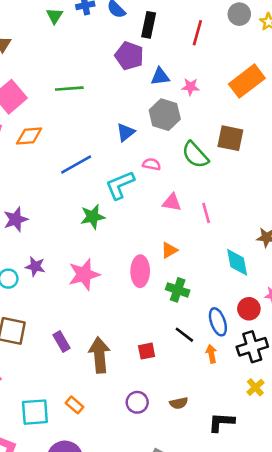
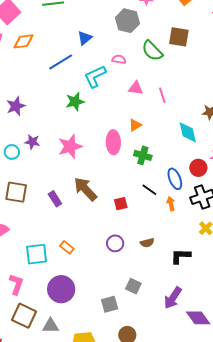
blue triangle: (126, 132) -> (85, 38), moved
brown arrow: (99, 355) -> (85, 189), moved, turned -36

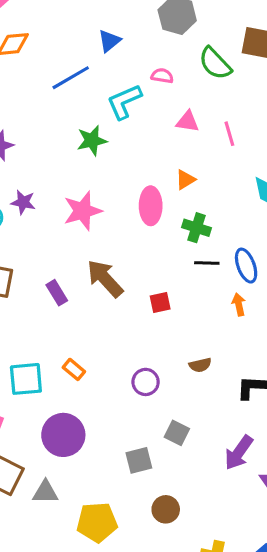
black line: (149, 190) -> (207, 263), moved, turned -35
purple circle: (115, 243) -> (146, 382), moved

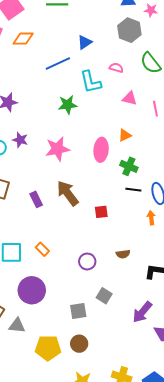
cyan L-shape: (124, 102) -> (91, 82), turned -85
brown circle: (166, 509) -> (79, 344), moved

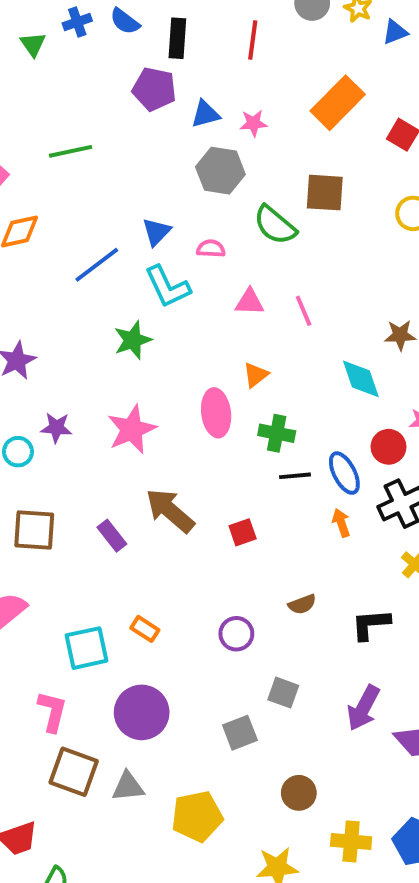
blue triangle: (85, 42) -> (156, 232), moved
brown circle: (79, 344) -> (299, 793), moved

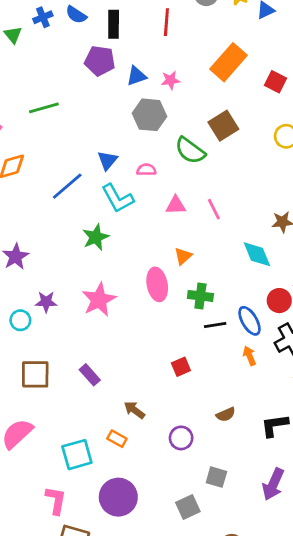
brown square: (325, 193) -> (223, 126), turned -32
brown arrow: (170, 511) -> (134, 410), moved, size x0.6

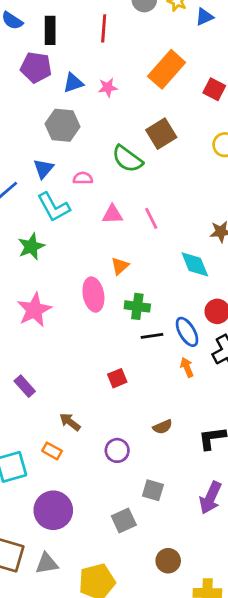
gray hexagon: (150, 115) -> (63, 125), moved

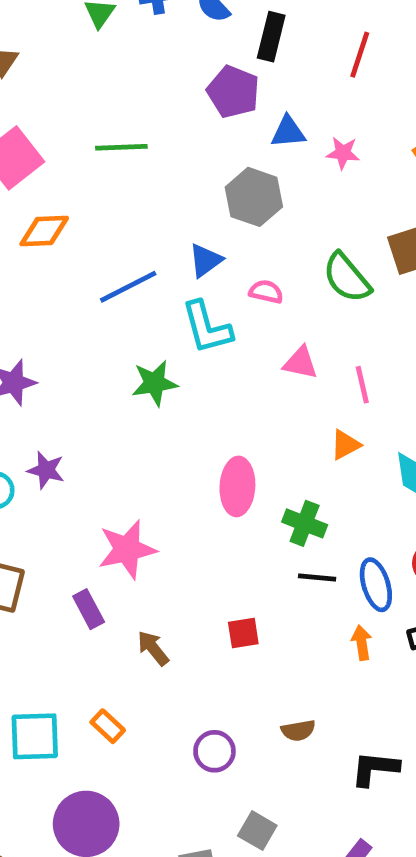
orange triangle: (120, 266) -> (345, 445), moved
pink star: (34, 310) -> (127, 549), moved
brown arrow: (70, 422) -> (153, 648), moved

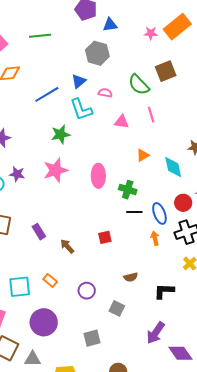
pink star: (343, 153) -> (151, 33), moved
pink line: (362, 385) -> (151, 115), moved
pink star: (127, 549) -> (55, 170), moved
purple circle: (214, 751) -> (87, 291), moved
gray square: (257, 831) -> (117, 308), moved

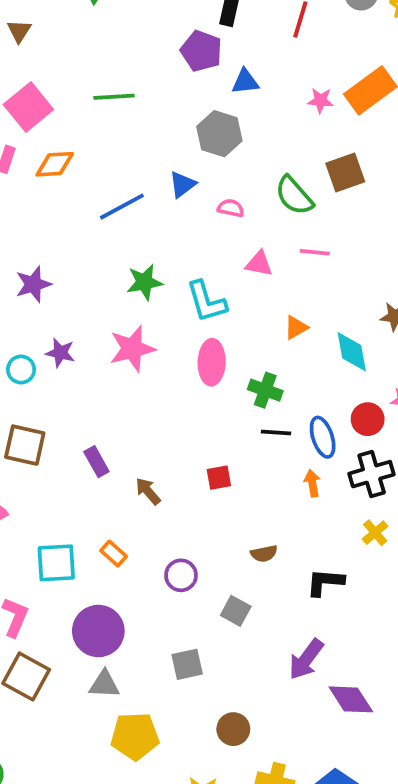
cyan L-shape: (81, 109) -> (206, 302), moved
pink line: (151, 115) -> (315, 252), turned -70
gray triangle: (33, 359) -> (104, 684), moved

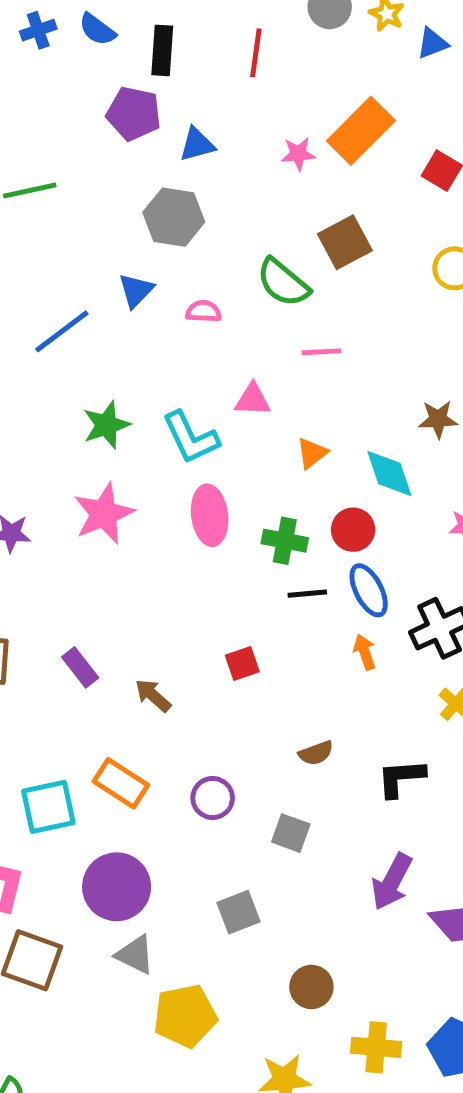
pink triangle: (259, 264) -> (253, 400), moved
red circle: (368, 419) -> (353, 530), moved
orange rectangle: (114, 554) -> (121, 783), size x1.5
gray triangle: (104, 684) -> (135, 955), turned 32

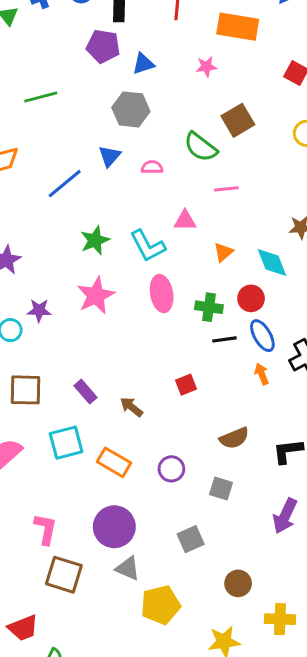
orange rectangle: (361, 131) -> (238, 27), moved, turned 57
brown semicircle: (316, 753) -> (234, 438), size x1.4
cyan square: (48, 807) -> (66, 443), moved

